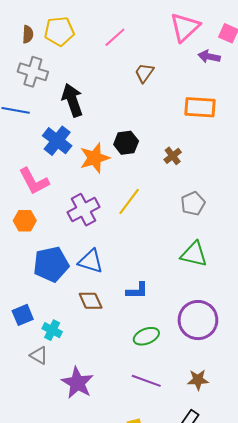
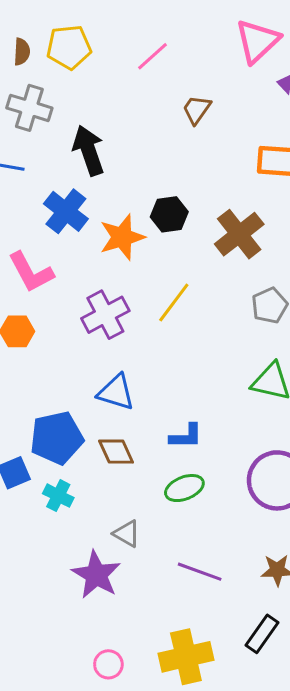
brown cross: (173, 156) -> (239, 234), size x1.8
blue pentagon: (51, 264) -> (57, 438), moved
green ellipse: (146, 336) -> (184, 488), moved
gray triangle: (39, 355) -> (127, 534), moved

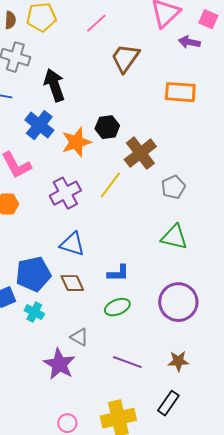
brown trapezoid: (197, 109) -> (125, 58), size x1.5
brown cross: (239, 234) -> (140, 153), moved

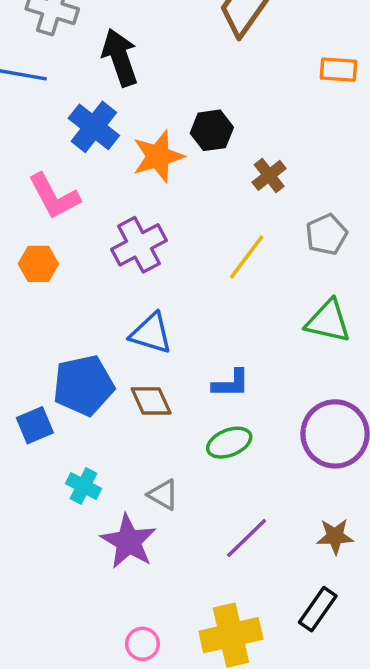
orange rectangle: (180, 92) -> (338, 70), size x0.7
brown cross: (140, 153) -> (269, 175), size x0.6
yellow line: (110, 185) -> (247, 257), moved
cyan cross: (34, 312) -> (83, 486), moved
purple line: (127, 362) -> (247, 538), turned -64

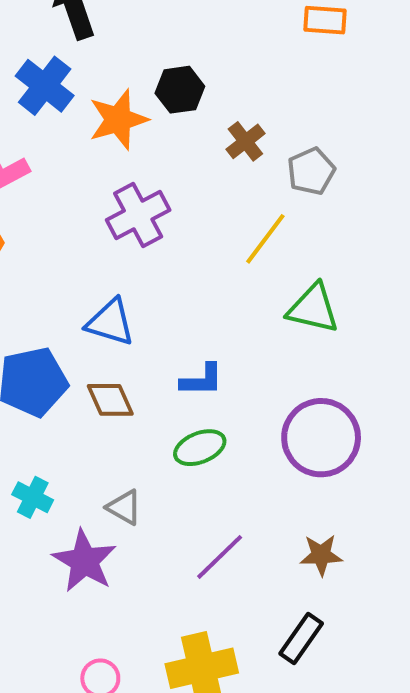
gray pentagon: (326, 234) -> (311, 171), moved
purple cross: (139, 245) -> (138, 215), moved
yellow line: (247, 257) -> (265, 239), moved

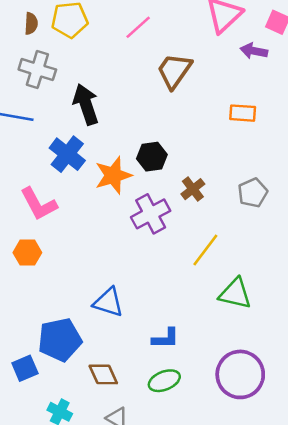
gray pentagon: (311, 171) -> (253, 193), moved
purple cross: (138, 215) -> (151, 214), moved
brown diamond: (110, 400) -> (103, 374), moved

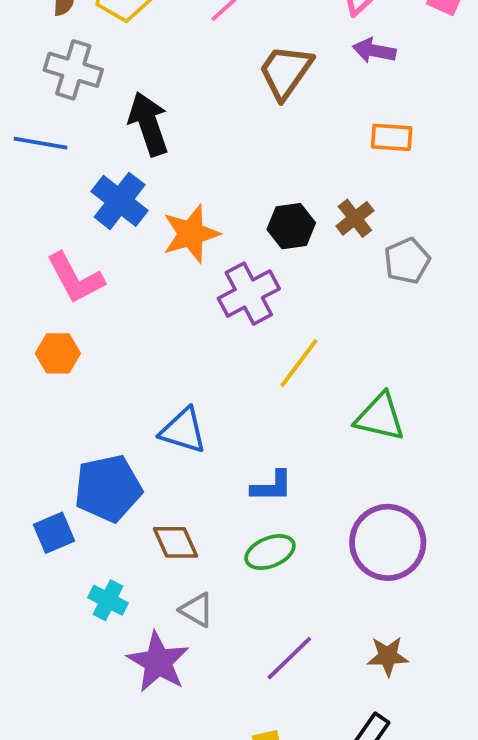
purple arrow: (254, 51) -> (374, 51), moved
black hexagon: (152, 157) -> (291, 226), moved
brown cross: (193, 189) -> (355, 218), moved
yellow line: (205, 250) -> (299, 363), moved

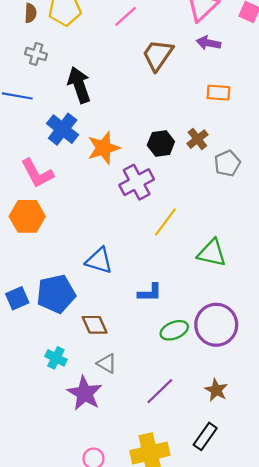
gray cross: (73, 70) -> (36, 54), size x0.7
orange hexagon: (58, 353) -> (27, 216), size x1.4
blue square: (54, 533) -> (17, 298), moved
green ellipse: (270, 552) -> (174, 330), moved
brown star: (388, 656) -> (216, 390), turned 30

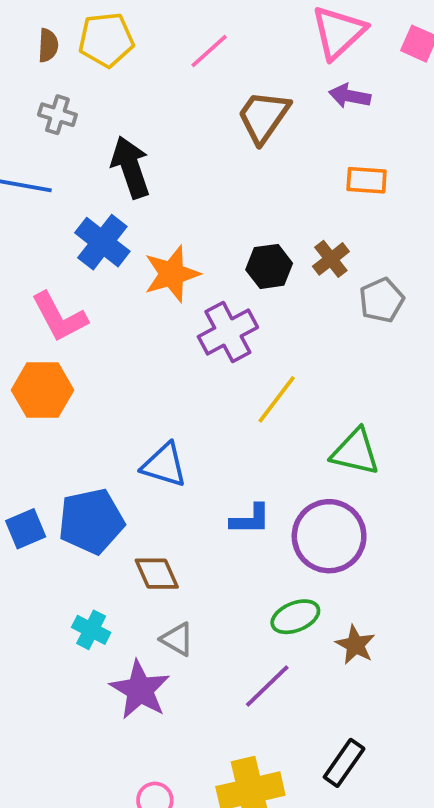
purple circle: (216, 325) -> (329, 536), moved
green ellipse: (174, 330) -> (295, 617), moved
brown star: (216, 390) -> (355, 645), moved

